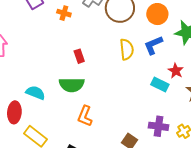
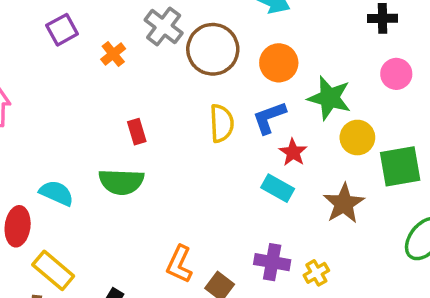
orange cross: (64, 13) -> (113, 54), turned 32
red star: (176, 71) -> (293, 152), moved
orange L-shape: (85, 116) -> (179, 264), moved

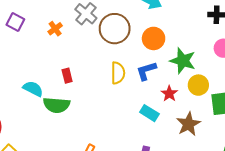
purple square: (62, 30) -> (15, 22), moved, turned -36
red star: (293, 152) -> (169, 94), moved
cyan semicircle: (57, 193) -> (33, 89), moved

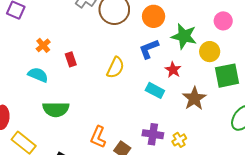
orange cross: (55, 29) -> (43, 45), moved
yellow semicircle: (118, 73) -> (115, 68), moved, turned 30
yellow circle: (198, 85) -> (210, 52), moved
green semicircle: (57, 105) -> (56, 109), moved

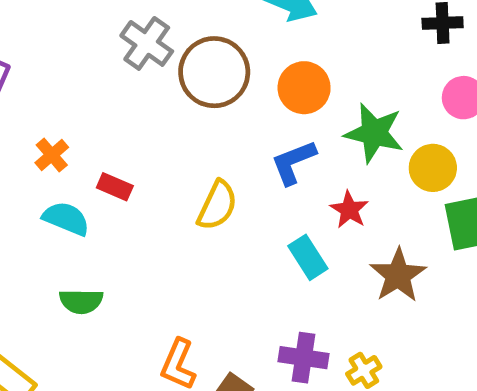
red rectangle: (71, 59) -> (115, 187), turned -48
cyan semicircle: (38, 75) -> (66, 218), moved
cyan rectangle: (155, 90) -> (308, 257), turned 30
green semicircle: (56, 109) -> (81, 301), size x0.7

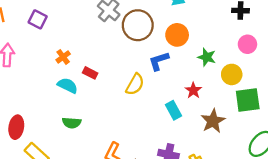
green star: (374, 133) -> (207, 57), size x0.7
blue L-shape: (293, 162) -> (159, 61), moved

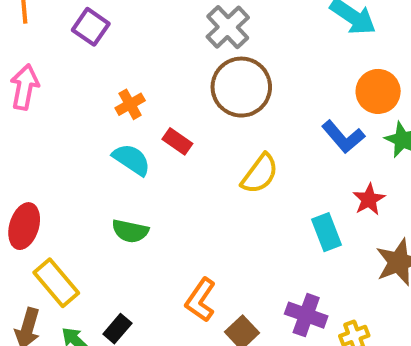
brown circle: (138, 25) -> (241, 87), moved
orange circle: (177, 35) -> (378, 91), moved
blue L-shape: (159, 61) -> (343, 137), moved, turned -120

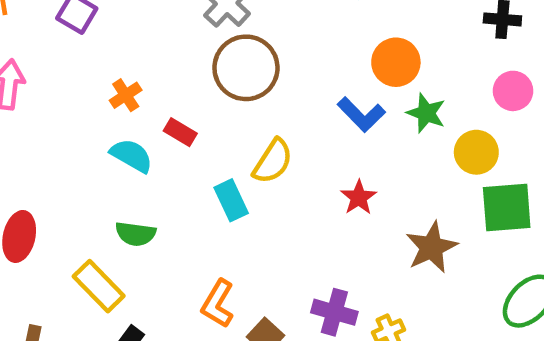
red star: (369, 199) -> (359, 197), moved
cyan rectangle: (326, 232) -> (231, 200), moved
yellow rectangle: (56, 283) -> (99, 286), moved

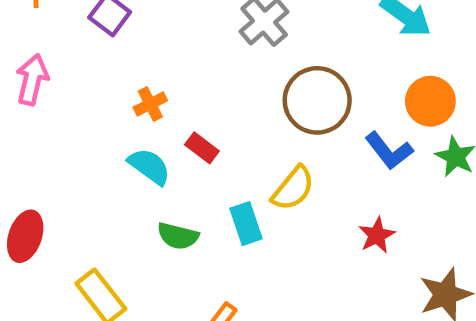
brown circle: (246, 68) -> (317, 100), moved
green semicircle: (136, 234) -> (178, 236), moved

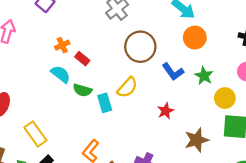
orange circle: (430, 101) -> (195, 38), moved
red rectangle: (202, 148) -> (82, 59), moved
green semicircle: (178, 236) -> (82, 90), moved

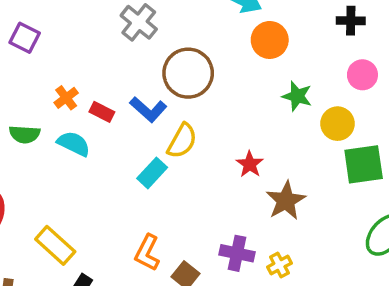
blue L-shape: (173, 72) -> (148, 109), moved
green semicircle: (82, 90) -> (25, 134), moved
cyan rectangle: (105, 103) -> (152, 173), turned 72
brown star: (197, 140) -> (286, 201), moved

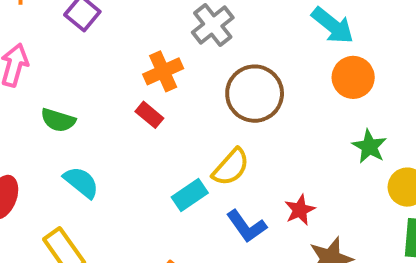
orange cross: (66, 98) -> (163, 71), moved, size x1.4
blue L-shape: (148, 109) -> (246, 226), moved
cyan semicircle: (74, 144) -> (81, 182), moved

